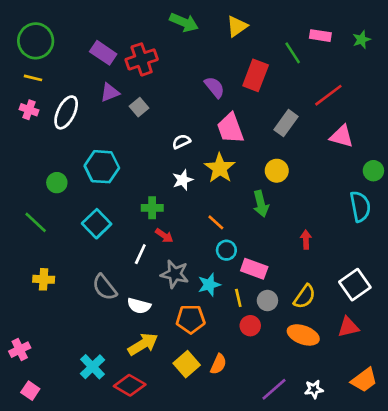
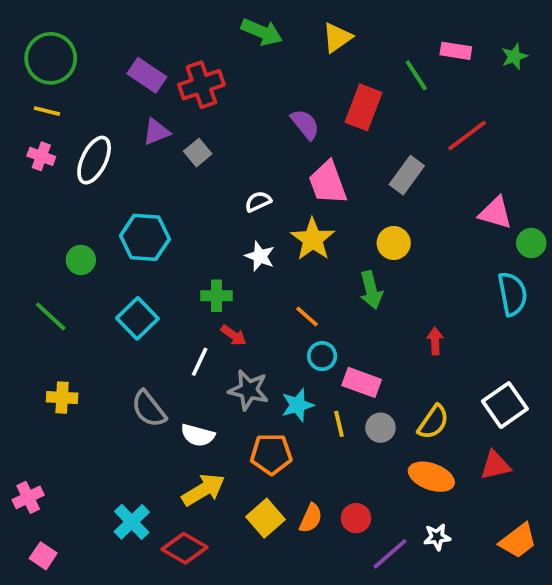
pink triangle: (342, 136) -> (495, 213), moved
white star: (183, 180) -> (260, 256), turned -30
red circle: (250, 326) -> (356, 518), moved
white star: (314, 389) -> (437, 537), moved

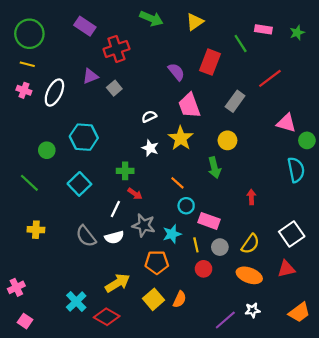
purple rectangle: (147, 75) -> (85, 26), moved
white semicircle: (198, 435) -> (114, 237), moved, turned -30
red circle: (356, 518) -> (204, 269), moved

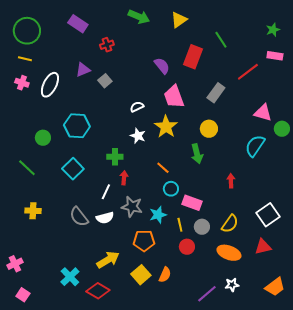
pink rectangle: (263, 29) -> (275, 56), moved
red cross: (116, 49) -> (107, 45), size x0.6
cyan semicircle: (296, 170) -> (255, 146), moved, turned -135
red arrow: (135, 194) -> (124, 178), turned -120

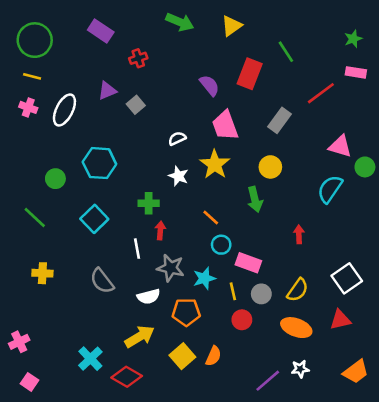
white line: (106, 192) -> (137, 249), turned -35
white semicircle: (105, 218) -> (149, 296), moved

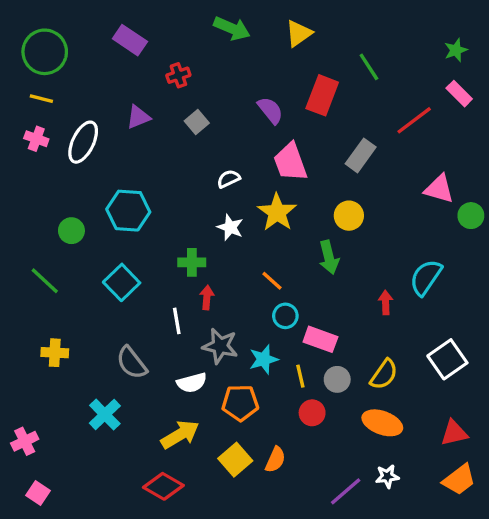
pink rectangle: (356, 72) -> (459, 94), turned 36
gray square: (136, 105) -> (197, 122), moved
cyan semicircle: (330, 189) -> (426, 277), moved
red triangle: (340, 320) -> (454, 433), moved
cyan cross: (90, 359) -> (105, 414), moved

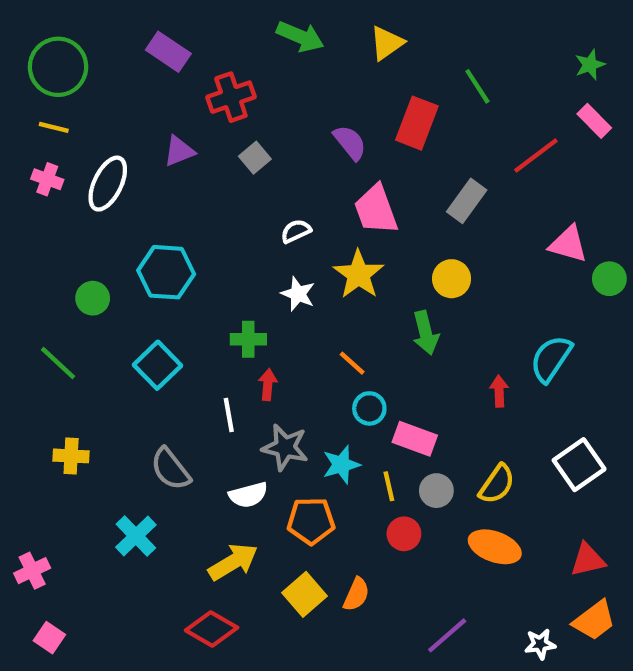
red cross: (178, 75) -> (231, 97), size x1.5
white star: (387, 476) -> (540, 644), moved

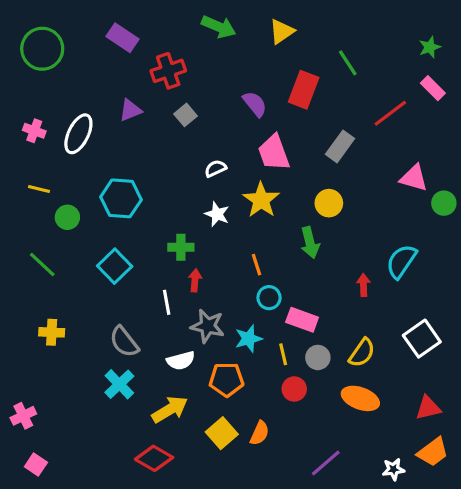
yellow line: (54, 127) -> (39, 189), moved
orange line: (352, 363) -> (256, 265), turned 30
cyan cross: (136, 536) -> (119, 384), moved

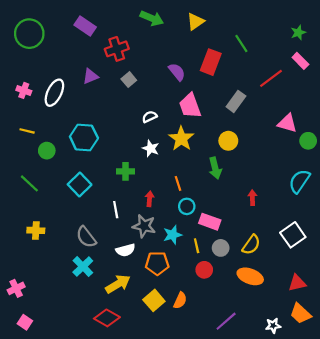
cyan semicircle: (401, 261) -> (299, 181), moved
red arrow: (195, 280) -> (150, 199), moved
orange trapezoid: (433, 452) -> (300, 314), turned 80

